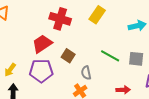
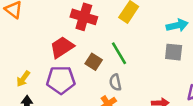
green line: (110, 56) -> (119, 53), moved, turned 30
gray square: (136, 59) -> (174, 52), moved

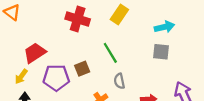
red trapezoid: (62, 47) -> (35, 53), moved
brown square: (94, 62) -> (82, 69), moved, turned 35
gray semicircle: (115, 82) -> (119, 81), moved

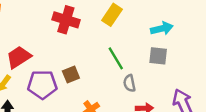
green line: (110, 53) -> (116, 58), moved
gray semicircle: (119, 81) -> (129, 83), moved

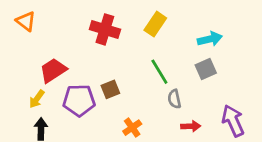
gray square: (158, 56) -> (206, 69), turned -30

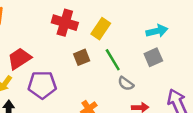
yellow rectangle: (155, 24) -> (101, 29), moved
brown square: (110, 89) -> (82, 57), moved
gray semicircle: (174, 99) -> (126, 84), turned -42

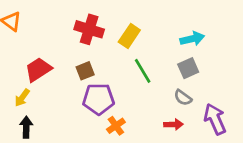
brown square: (82, 57) -> (85, 71), moved
gray semicircle: (126, 84) -> (183, 98), moved
purple pentagon: (42, 85) -> (98, 99), moved

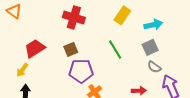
yellow rectangle: (129, 36) -> (122, 15), moved
gray semicircle: (183, 98) -> (154, 67), moved

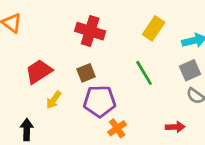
yellow arrow: (22, 70) -> (54, 100), moved

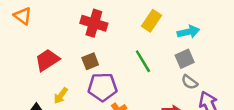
yellow arrow: (54, 100) -> (61, 96), moved

